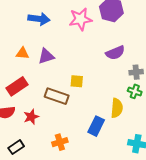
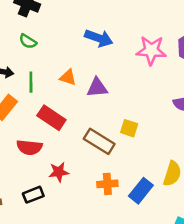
red rectangle: (17, 86) -> (51, 118), turned 55
red star: (31, 117) -> (59, 172), moved
orange cross: (60, 142) -> (107, 184), moved

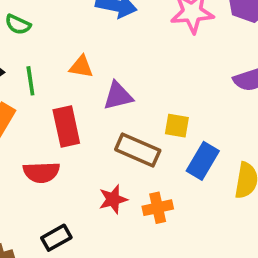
purple triangle: (97, 88) -> (118, 96), moved
red rectangle: (51, 118) -> (66, 127), turned 52
red star: (59, 172) -> (113, 199), moved
blue rectangle: (141, 191) -> (203, 161), moved

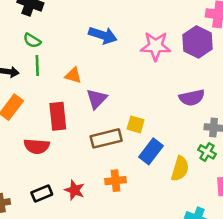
green line: (30, 81) -> (37, 66), moved
purple triangle: (118, 96) -> (97, 99), turned -40
brown rectangle: (138, 150) -> (106, 138), turned -44
red star: (113, 199) -> (75, 190), moved, turned 30

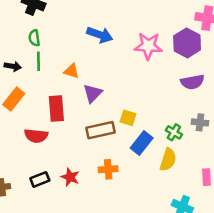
green semicircle: (32, 41) -> (34, 38), turned 49
purple semicircle: (192, 98) -> (192, 82), moved
green cross: (207, 152) -> (174, 132), moved

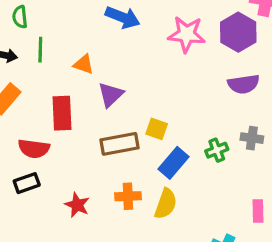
green semicircle: (34, 38) -> (20, 17), moved
green cross: (174, 132) -> (217, 150), turned 35
yellow semicircle: (168, 160) -> (166, 204), moved
black rectangle: (40, 179) -> (27, 183), moved

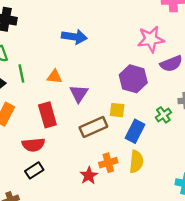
purple hexagon: (238, 32) -> (133, 79), moved
pink star: (187, 34) -> (151, 39), moved
red star: (77, 205) -> (89, 176), moved, turned 30

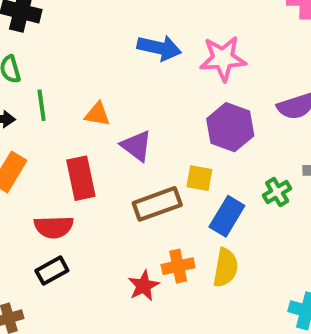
blue arrow: (74, 37) -> (159, 48), moved
pink star: (151, 39) -> (223, 58), moved
purple triangle: (79, 94) -> (136, 146), turned -30

